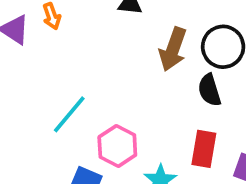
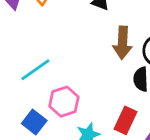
brown arrow: (173, 49) -> (122, 43), turned -32

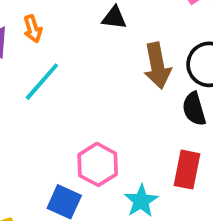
cyan line: (35, 70) -> (42, 82), moved

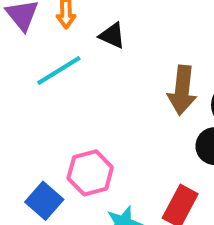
black triangle: (114, 18) -> (112, 36), moved

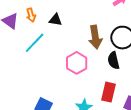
pink hexagon: (90, 173) -> (77, 63), moved

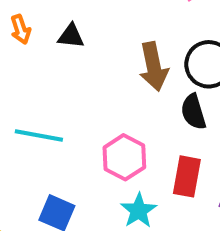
cyan line: (35, 43) -> (39, 135), moved, turned 60
pink hexagon: (77, 63) -> (124, 157), moved

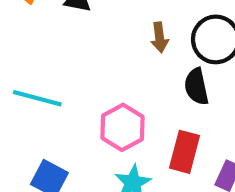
brown arrow: (154, 67) -> (160, 37), size x0.6

